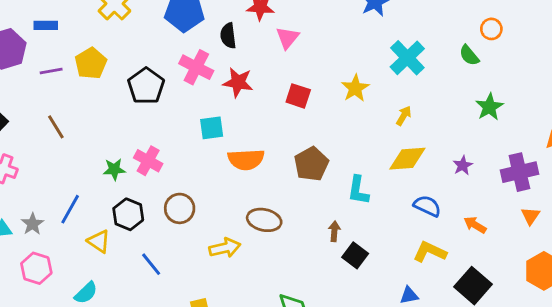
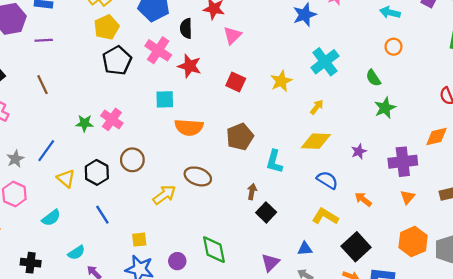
green semicircle: (469, 55) -> (373, 78), moved
yellow pentagon: (91, 63) -> (107, 27), moved
black hexagon: (128, 214) -> (97, 172), moved
yellow arrow: (225, 248) -> (164, 195), turned -30
blue line: (151, 264) -> (102, 215), moved

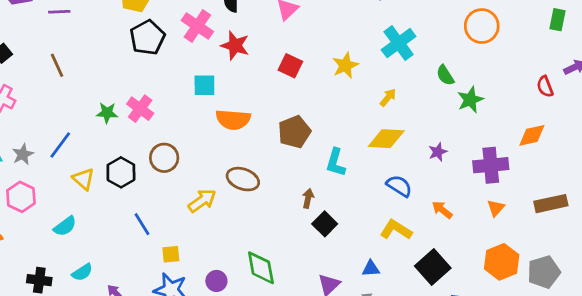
orange circle: (394, 47) -> (482, 26), size x1.6
green semicircle: (373, 78) -> (445, 75), moved
blue line: (102, 215) -> (142, 224), moved
cyan semicircle: (76, 253) -> (82, 272), moved

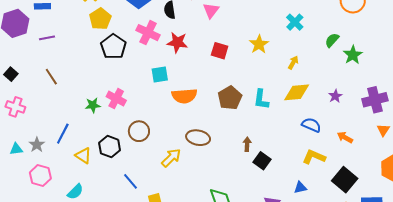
cyan cross: (399, 43) -> (295, 22), size x0.7
green semicircle: (445, 75) -> (332, 40), turned 84
cyan L-shape: (336, 163) -> (261, 99), moved

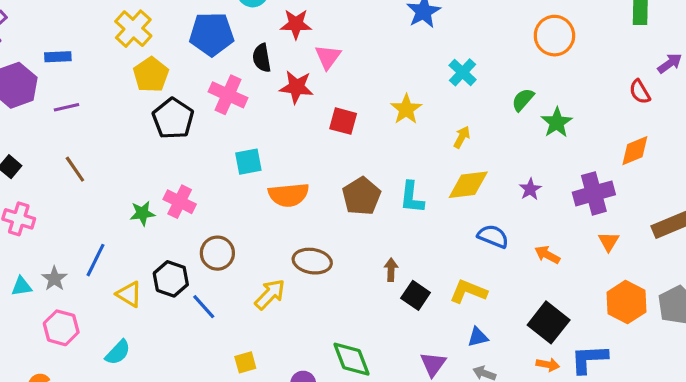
red star: (177, 42) -> (296, 87), moved
yellow L-shape: (314, 157) -> (468, 291), moved
blue line: (131, 181) -> (204, 307), moved

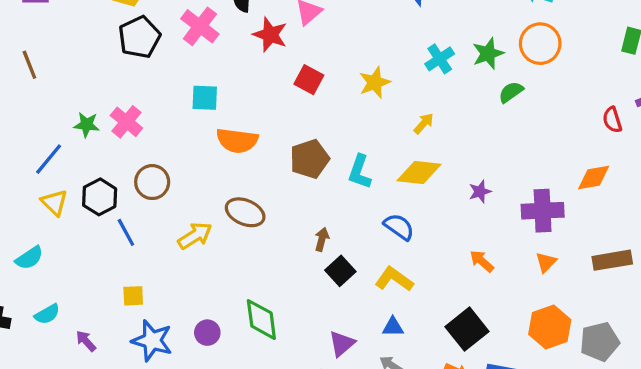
green semicircle: (523, 100) -> (511, 92), moved
green star: (557, 123) -> (488, 54), moved
blue semicircle: (493, 236) -> (399, 227), moved
blue line: (95, 260) -> (49, 159), moved
yellow square: (245, 362) -> (133, 296), moved

